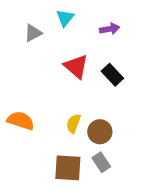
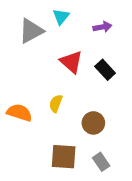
gray triangle: (33, 33) -> (31, 31), size x1.5
yellow semicircle: (73, 123) -> (56, 103), moved
gray rectangle: (101, 162) -> (101, 162), moved

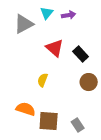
purple arrow: (102, 27) -> (69, 15), moved
orange semicircle: (19, 113) -> (26, 109), moved
brown circle: (93, 123) -> (89, 82), moved

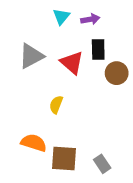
gray triangle: (24, 24) -> (31, 56), moved
black rectangle: (81, 54) -> (98, 49), moved, turned 42
brown circle: (89, 82) -> (117, 73), moved

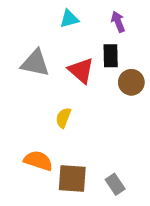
cyan triangle: (61, 17) -> (69, 19), turned 36
purple arrow: (90, 19) -> (118, 22), moved, turned -102
gray triangle: (31, 56) -> (35, 63), turned 40

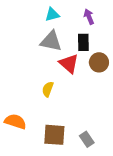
gray triangle: (35, 63) -> (51, 41), moved
red triangle: (81, 70) -> (69, 64), moved
orange semicircle: (38, 161) -> (15, 121), moved

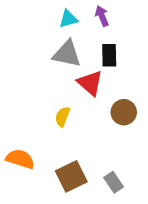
purple arrow: (89, 17) -> (102, 16), moved
brown circle: (99, 62) -> (124, 112), moved
brown square: (54, 135) -> (71, 176), turned -30

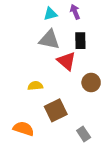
yellow semicircle: (62, 117) -> (35, 86), moved, turned 64
orange semicircle: (20, 159) -> (24, 129), moved
brown square: (71, 176) -> (56, 110), moved

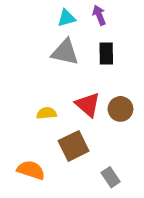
red triangle: (66, 61) -> (88, 105), moved

